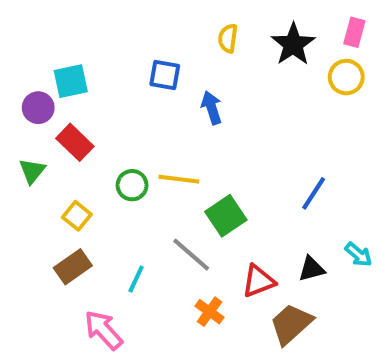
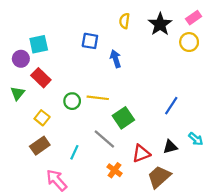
pink rectangle: (354, 32) -> (194, 18), turned 40

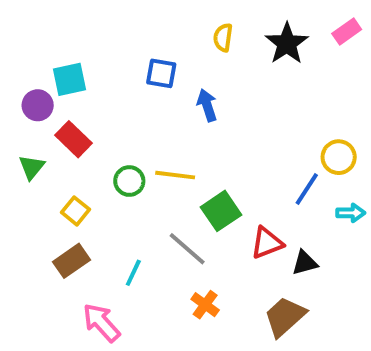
yellow circle: (189, 42) -> (339, 157), moved
cyan arrow: (196, 139) -> (351, 213), moved, turned -40
red triangle: (141, 153) -> (267, 243), moved

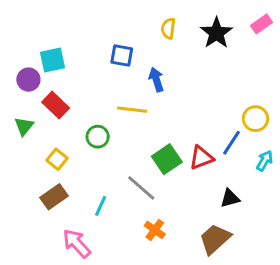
yellow line: (175, 175) -> (132, 110), moved
cyan arrow: (351, 213) -> (265, 161), turned -60
red triangle: (267, 243) -> (201, 158), moved

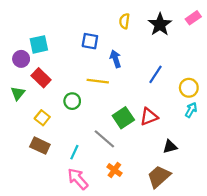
blue line: (231, 143) -> (156, 74), moved
cyan arrow: (265, 161) -> (191, 110), moved
brown rectangle: (54, 197) -> (40, 146), turned 60
pink arrow: (77, 243) -> (78, 179), moved

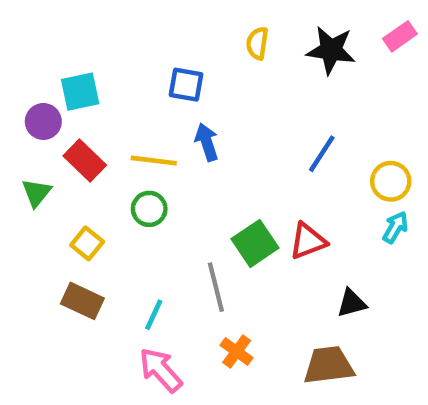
black star: (160, 24) -> (331, 50), turned -30
blue arrow: (116, 59) -> (207, 142), moved
yellow line: (98, 81) -> (154, 161), moved
gray line: (104, 139) -> (216, 287), turned 35
brown trapezoid: (159, 177) -> (329, 365), turned 35

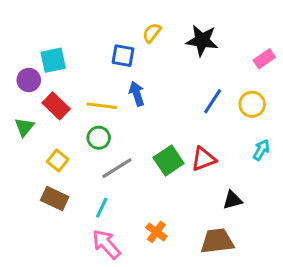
pink rectangle: (400, 36) -> (264, 59), moved
yellow semicircle: (257, 43) -> (152, 33), moved, turned 30
black star: (331, 50) -> (202, 40), moved
yellow circle: (391, 181) -> (252, 104), moved
gray line: (216, 287) -> (117, 168), moved, turned 72

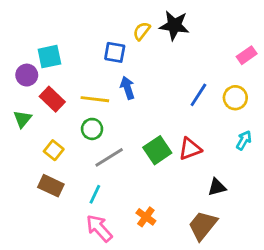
black star: (202, 40) -> (174, 25), moved
brown trapezoid: (217, 241) -> (203, 225), turned -44

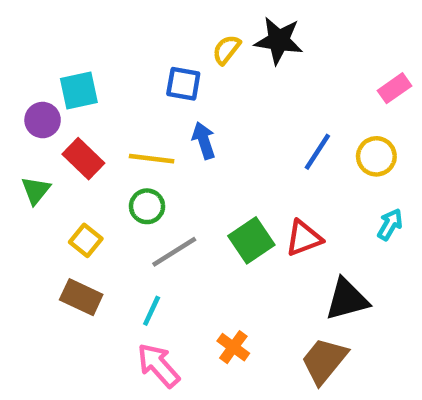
black triangle: (217, 187) -> (347, 299), size x1.5

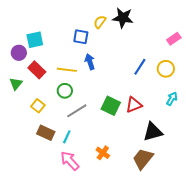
green square: (251, 240) -> (111, 106), turned -30
brown rectangle: (81, 297) -> (46, 133), moved

